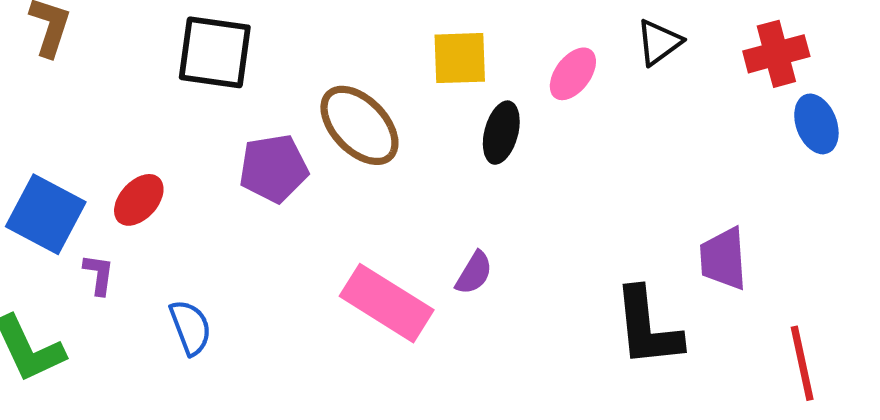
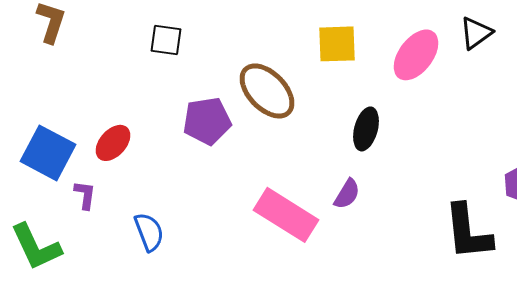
black square: (215, 52) -> (166, 40), size x0.6
pink ellipse: (573, 74) -> (416, 55), size x1.4
black ellipse: (501, 133) -> (366, 129), moved

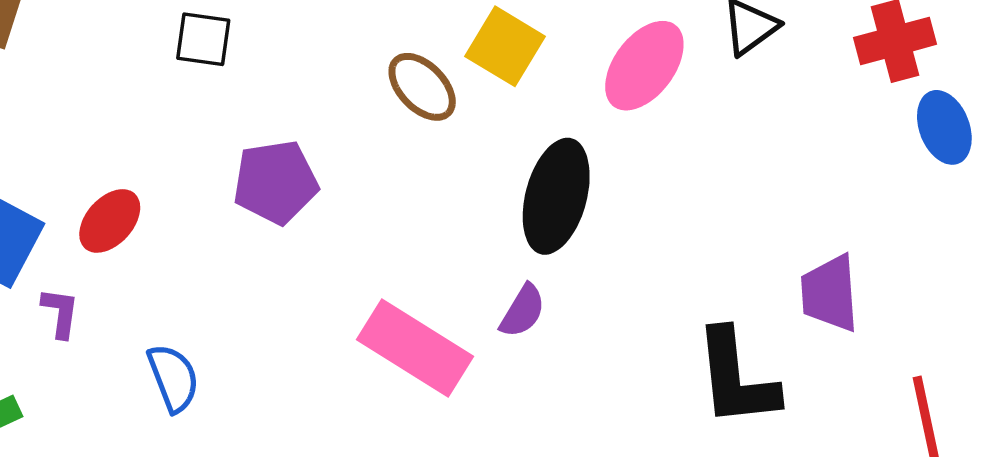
yellow square: (337, 44) -> (505, 46), turned 33
brown ellipse: (267, 91) -> (422, 87), moved, size x0.7
black ellipse: (366, 129) -> (556, 196), size x1.5

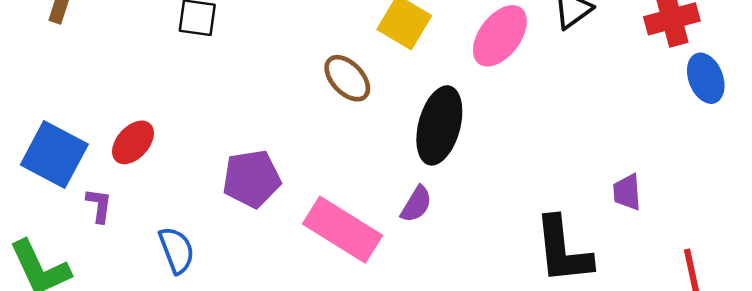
brown ellipse: (422, 87) -> (347, 78), moved
purple pentagon: (276, 182) -> (252, 179), moved
purple trapezoid: (830, 293) -> (627, 192), size x0.7

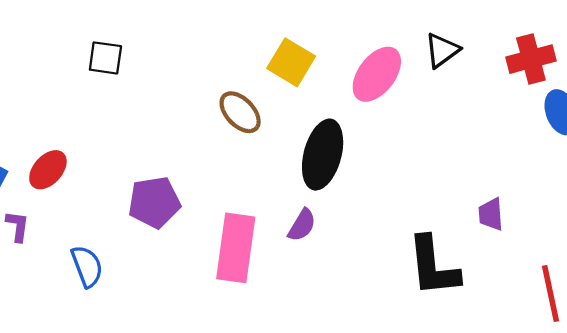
pink rectangle: (342, 230) -> (236, 248), turned 66

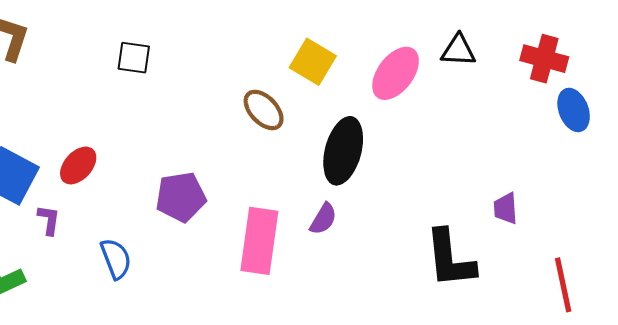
black triangle: (442, 50) -> (458, 50), turned 39
red cross: (531, 59) -> (544, 59), turned 30

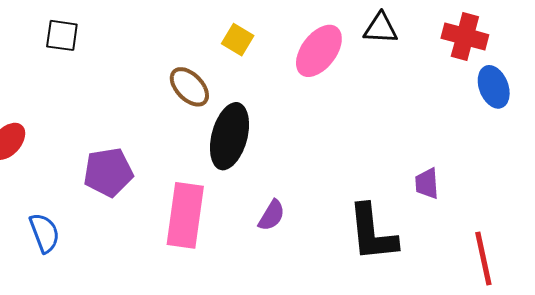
yellow square: (313, 62) -> (238, 40), size x0.7
black ellipse: (343, 151) -> (229, 136), moved
purple semicircle: (323, 219) -> (272, 215), moved

